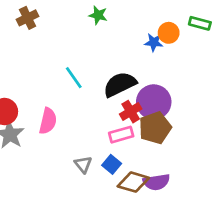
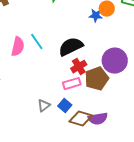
purple circle: (154, 102) -> (115, 61), moved
pink semicircle: (48, 121) -> (18, 47), moved
gray triangle: (83, 164) -> (44, 106), turned 32

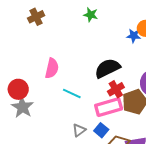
cyan line: (37, 42) -> (72, 93), moved, turned -30
pink rectangle: (72, 84) -> (109, 107), size x1.4

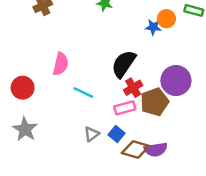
black semicircle: (107, 68) -> (124, 64), turned -30
gray star: (22, 107) -> (25, 129), moved
pink rectangle: (109, 107) -> (125, 108), size x0.7

